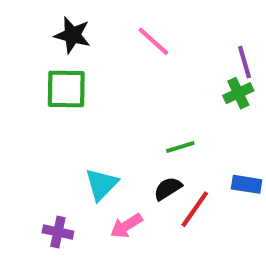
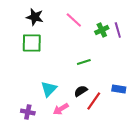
green cross: (238, 93) -> (102, 30), moved
green line: (180, 147) -> (84, 62), moved

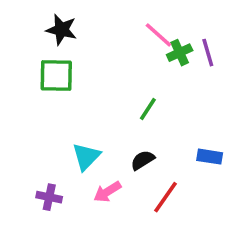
pink line: (74, 20) -> (158, 35), moved
green line: (84, 62) -> (148, 109), turned -40
red line: (94, 101) -> (166, 197), moved

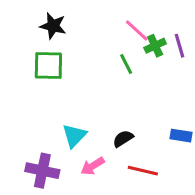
green line: (148, 109) -> (126, 64), moved, turned -60
purple cross: (49, 197) -> (42, 171), size x1.5
red line: (166, 197) -> (143, 171), turned 68

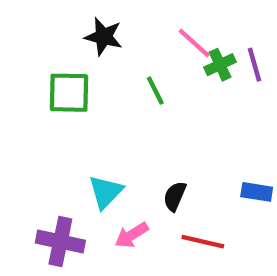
black star: (53, 26) -> (104, 37), moved
green line: (126, 64) -> (155, 91), moved
black semicircle: (123, 139) -> (175, 196), turned -35

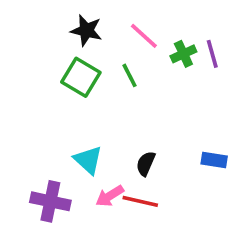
pink line: (194, 43) -> (144, 36), moved
green square: (69, 93) -> (81, 77), moved, turned 30
cyan triangle: (106, 192) -> (88, 160), turned -32
red line: (203, 242) -> (140, 201), moved

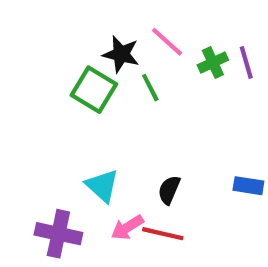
black star: (86, 30) -> (121, 54), moved

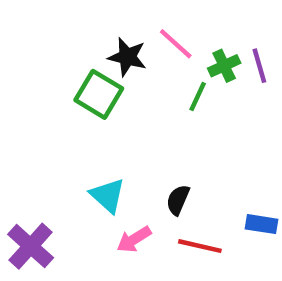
green line: (150, 88) -> (198, 97), moved, turned 52
blue rectangle: (248, 186) -> (261, 224), moved
purple cross: (58, 234) -> (31, 246), moved, turned 30
red line: (163, 234) -> (200, 246), moved

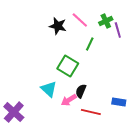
green cross: (224, 66) -> (106, 21), moved
green square: (99, 94) -> (68, 66), moved
pink arrow: (134, 239) -> (69, 100), moved

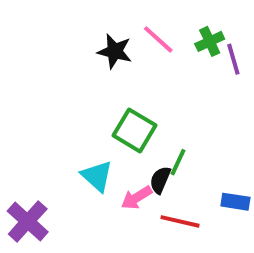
green line: (90, 44) -> (178, 162), moved

